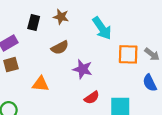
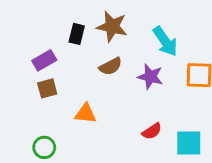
brown star: (61, 17) -> (112, 27), size x1.5
purple star: (83, 69) -> (150, 77), moved

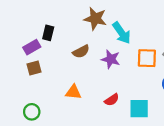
brown star: (112, 27) -> (95, 19), moved
black rectangle: (77, 34) -> (48, 33), moved
orange triangle: (86, 114) -> (73, 92), moved

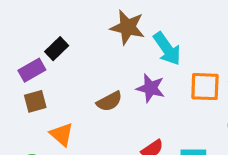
black rectangle: (48, 33) -> (57, 49), turned 32
brown semicircle: (81, 52) -> (109, 101), moved
orange triangle: (73, 92) -> (62, 134), moved, turned 35

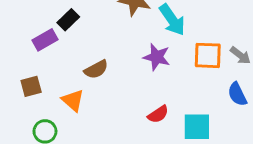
brown square: (35, 101) -> (31, 86), moved
brown semicircle: (109, 101) -> (96, 69), moved

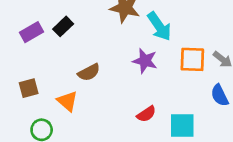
purple rectangle: (45, 40) -> (32, 32), moved

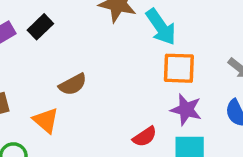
orange square: (192, 59) -> (179, 68), moved
purple star: (145, 61) -> (186, 110), moved

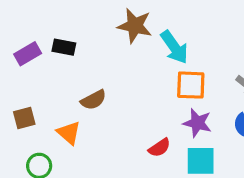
black rectangle: (40, 27) -> (64, 47), turned 55

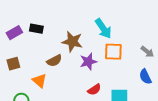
brown star: (135, 26) -> (72, 42), moved
brown square: (24, 118) -> (13, 64), moved
purple star: (197, 123) -> (88, 62), moved, turned -30

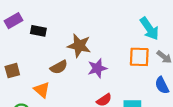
cyan arrow: (103, 29) -> (149, 29), moved
purple rectangle: (14, 33) -> (13, 21), moved
orange square: (113, 52) -> (139, 57), moved

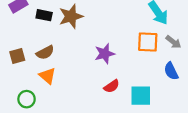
brown star: (79, 46) -> (71, 16), moved, turned -30
brown semicircle: (59, 67) -> (45, 52), moved

